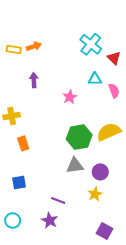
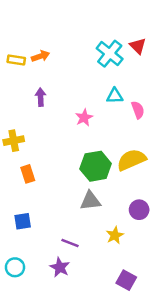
red triangle: (114, 58) -> (138, 46), moved
purple circle: (100, 172) -> (139, 210), moved

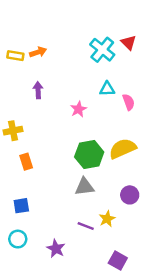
purple line: (70, 243) -> (86, 226), moved
cyan circle: (15, 267) -> (18, 239), moved

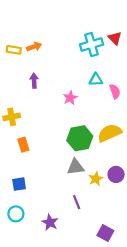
cyan cross: (102, 50) -> (92, 45), turned 35
yellow star: (107, 219) -> (96, 179), moved
purple line: (86, 226) -> (77, 202), turned 48

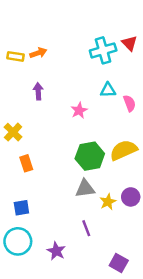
yellow cross: (12, 117) -> (13, 132), turned -35
cyan circle: (16, 214) -> (18, 241), size x1.5

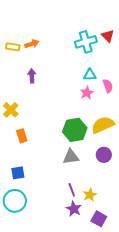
pink star: (79, 110) -> (87, 93), moved
purple circle: (131, 197) -> (104, 155), moved
yellow star: (108, 202) -> (90, 195), moved
purple star: (56, 251) -> (74, 209), moved

